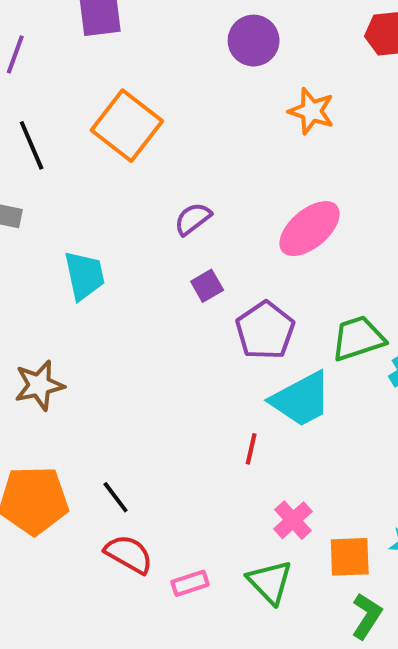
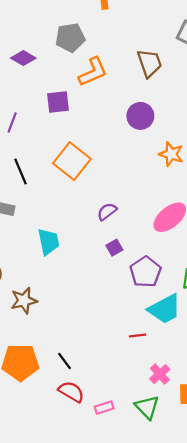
red line: (251, 449) -> (138, 336), turned 70

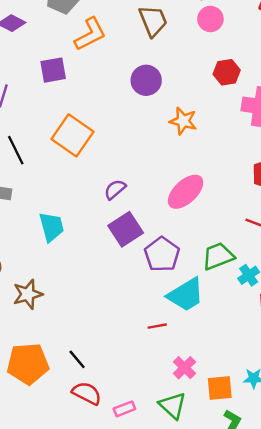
purple square: (114, 248) -> (126, 229), size x1.8

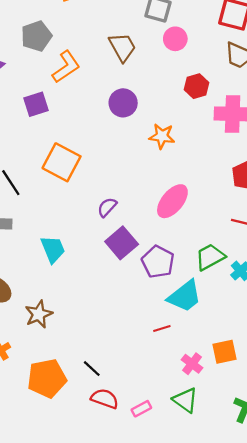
orange square: (220, 388) -> (224, 352), moved

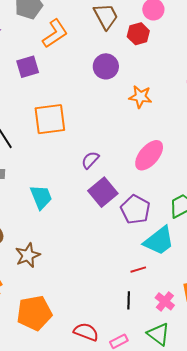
red hexagon: (196, 86) -> (138, 34), moved
orange square: (62, 162) -> (50, 119), turned -36
black line: (92, 369) -> (129, 300), moved, turned 48

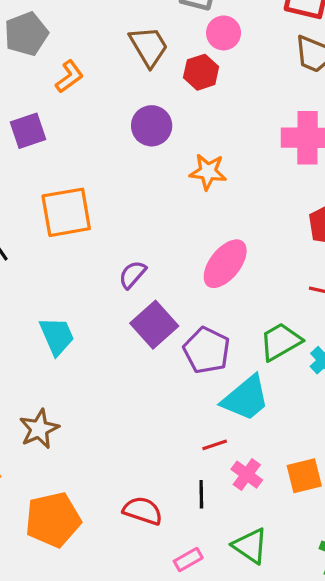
orange L-shape: (55, 33) -> (69, 77), size x0.7
pink cross: (165, 301) -> (247, 475), moved
red semicircle: (86, 332) -> (143, 511), moved

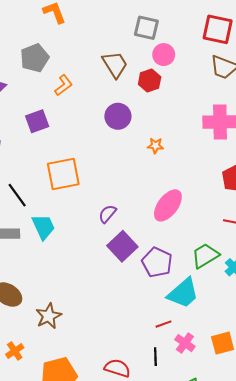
orange star: (208, 172) -> (155, 146), size x0.7
cyan trapezoid: (57, 336) -> (43, 227), moved

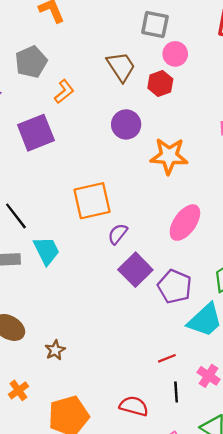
purple square: (37, 121) -> (36, 133), size x1.4
orange star: (155, 146) -> (169, 156), size x2.0
orange square: (63, 174) -> (92, 201), moved
brown star: (49, 316) -> (55, 350), size x0.7
red line: (163, 324) -> (167, 358), moved

